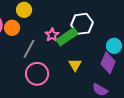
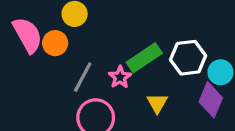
white hexagon: (82, 24) -> (188, 58), moved
pink star: (52, 35) -> (120, 77), moved

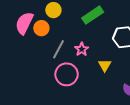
pink semicircle: (28, 35) -> (24, 23), turned -125
green rectangle: (144, 58) -> (93, 15), moved

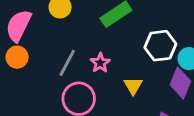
orange circle: (41, 28) -> (17, 57), moved

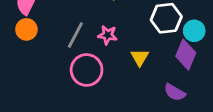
pink star: (100, 63) -> (108, 35), turned -30

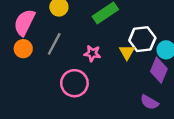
gray line: (75, 35) -> (54, 44), moved
yellow triangle: (140, 57) -> (127, 52), moved

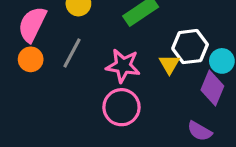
pink star: (92, 53) -> (123, 66), size x1.5
pink circle: (74, 83) -> (121, 107), moved

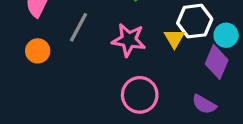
orange circle: (31, 59) -> (38, 51), moved
pink circle: (121, 107) -> (140, 95), moved

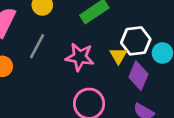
purple diamond: (217, 62) -> (138, 76), moved

